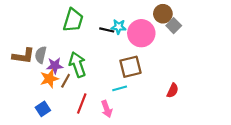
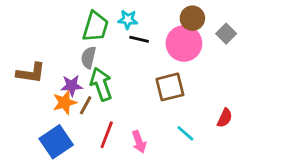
brown circle: (163, 14) -> (192, 18), moved
cyan star: (119, 27) -> (128, 20), moved
gray semicircle: (41, 55) -> (88, 57), moved
cyan line: (120, 88) -> (185, 133), moved, turned 56
blue square: (43, 109) -> (56, 142), size x1.6

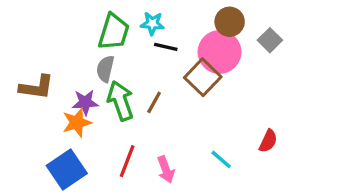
brown square: (170, 87) -> (203, 77), moved, turned -32
brown line: (86, 105) -> (154, 102), moved

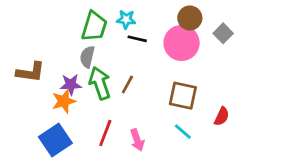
brown square: (203, 77) -> (183, 96), moved, turned -32

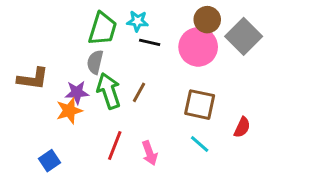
gray square: (223, 33) -> (244, 36), size x1.6
blue square: (55, 140) -> (50, 161), moved, size x0.6

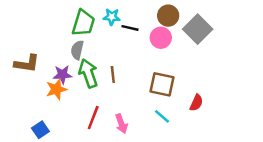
black line: (150, 42) -> (130, 28), moved
pink circle: (198, 47) -> (161, 38), size x0.7
brown line: (139, 92) -> (113, 75), turned -35

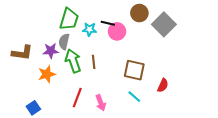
cyan star: (112, 17) -> (89, 29), moved
pink circle: (161, 38) -> (117, 31), moved
purple star: (63, 75) -> (51, 51), moved

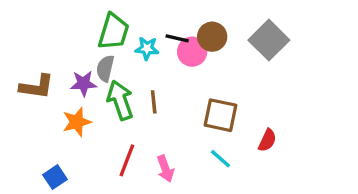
brown circle: (139, 13) -> (212, 37), moved

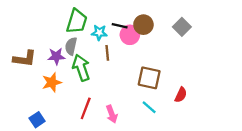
gray square: (269, 40) -> (182, 27), size x0.7
brown line: (154, 102) -> (107, 53), moved

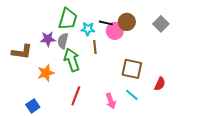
purple star: (56, 56) -> (48, 39), moved
pink arrow: (112, 114) -> (111, 101), moved

